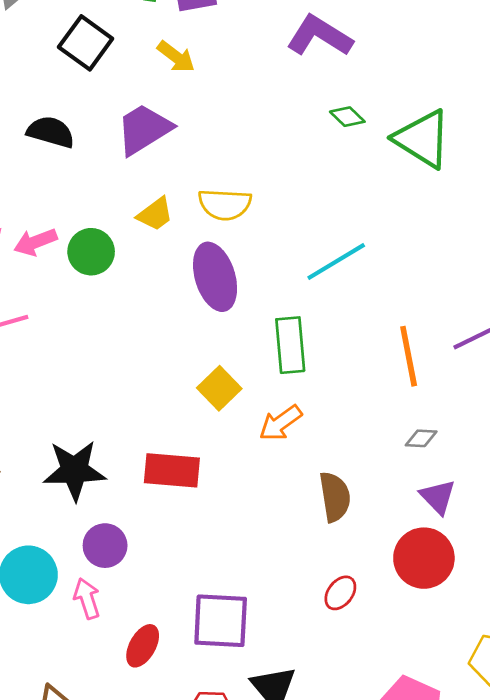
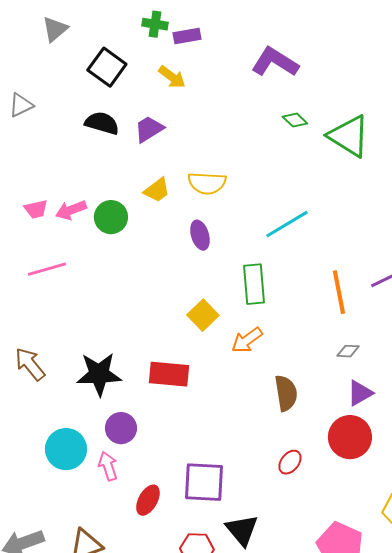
purple trapezoid: (144, 129) -> (149, 129), size x0.7
black semicircle: (51, 132) -> (102, 123), moved
purple ellipse: (215, 277) -> (200, 235), size x0.6
purple triangle: (438, 497) -> (360, 393), turned 44

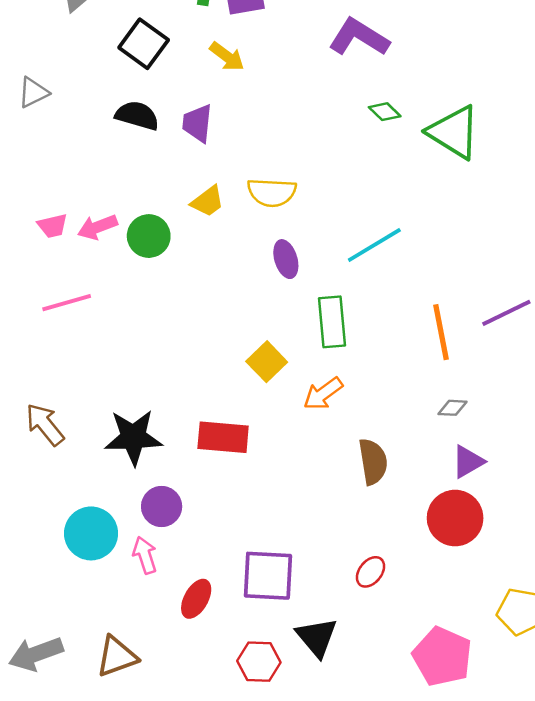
purple trapezoid: (149, 129) -> (197, 123), turned -52
purple ellipse: (200, 235) -> (286, 259), moved
red ellipse: (290, 462) -> (370, 572), moved

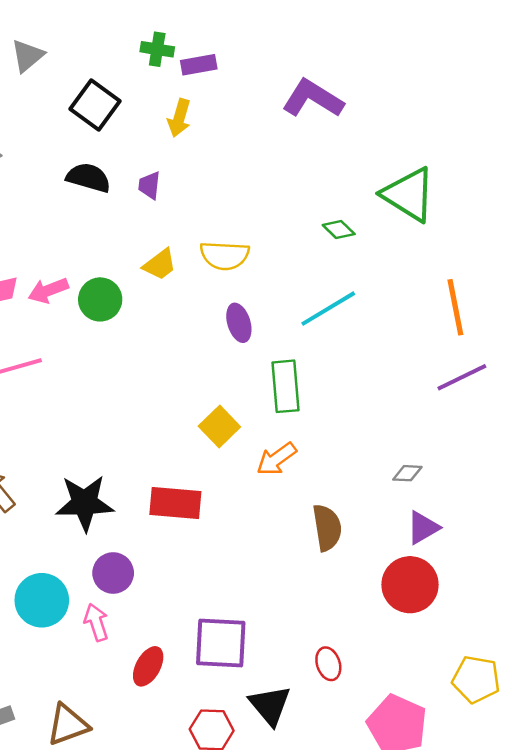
yellow arrow: (227, 57) -> (179, 118), turned 69
green diamond: (385, 112) -> (339, 229), moved
purple trapezoid: (197, 123) -> (149, 185), size x0.7
orange line: (441, 332) -> (455, 307), moved
red ellipse: (370, 572) -> (328, 664), moved, turned -56

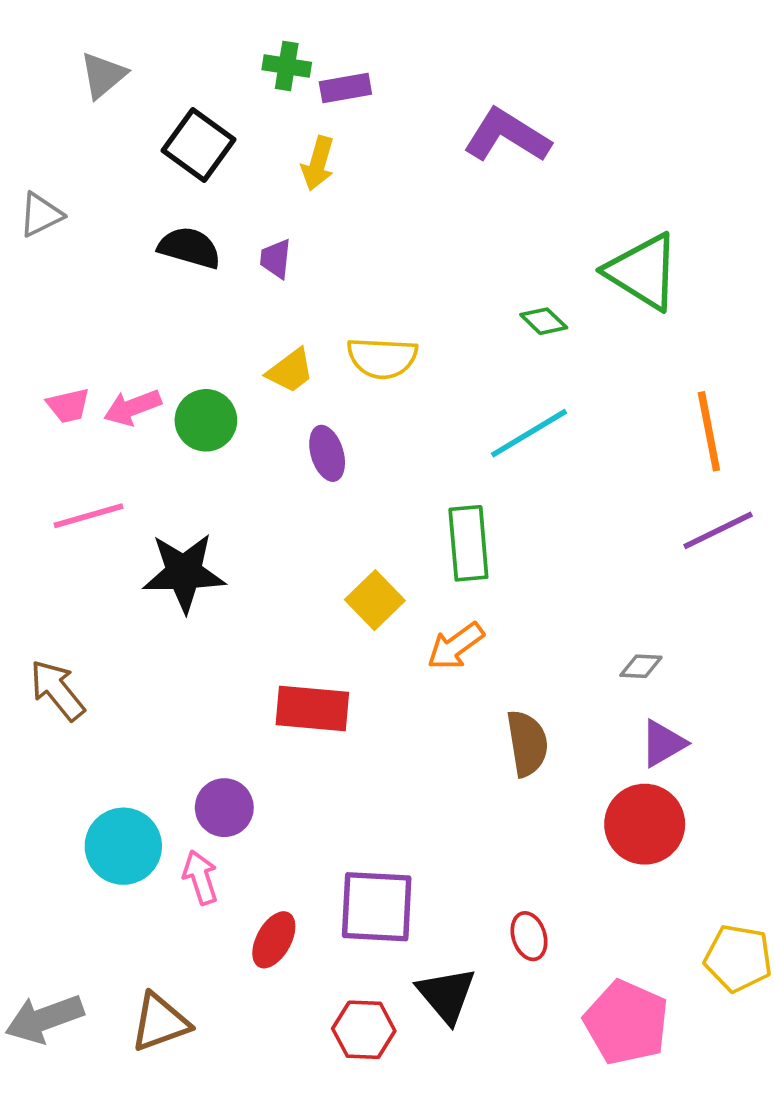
purple ellipse: (239, 323) -> (327, 453), moved
black star: (85, 503) -> (184, 573), moved

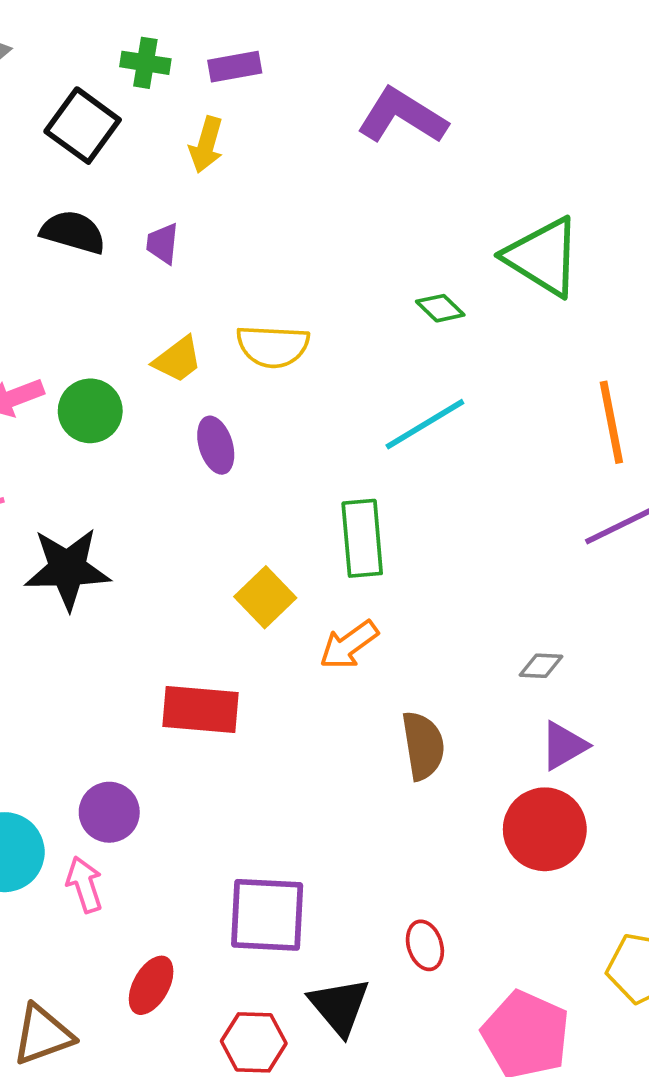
green cross: (287, 66) -> (145, 63), moved
red ellipse: (274, 940) -> (151, 985), moved

